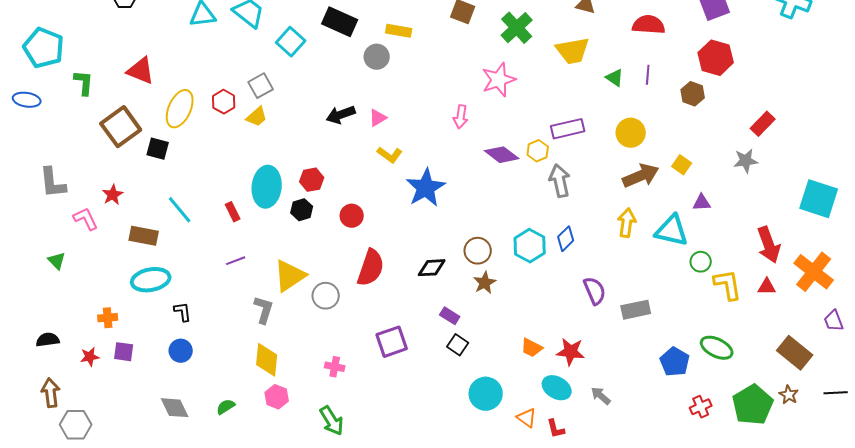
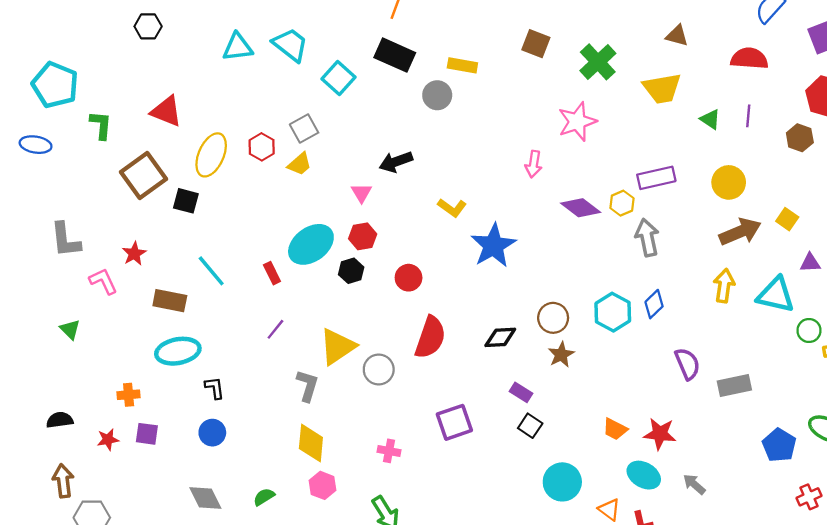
pink triangle: (378, 118) -> (361, 193), moved, turned -30
cyan ellipse: (267, 187) -> (311, 244), turned 48
purple line: (236, 261) -> (275, 329), turned -30

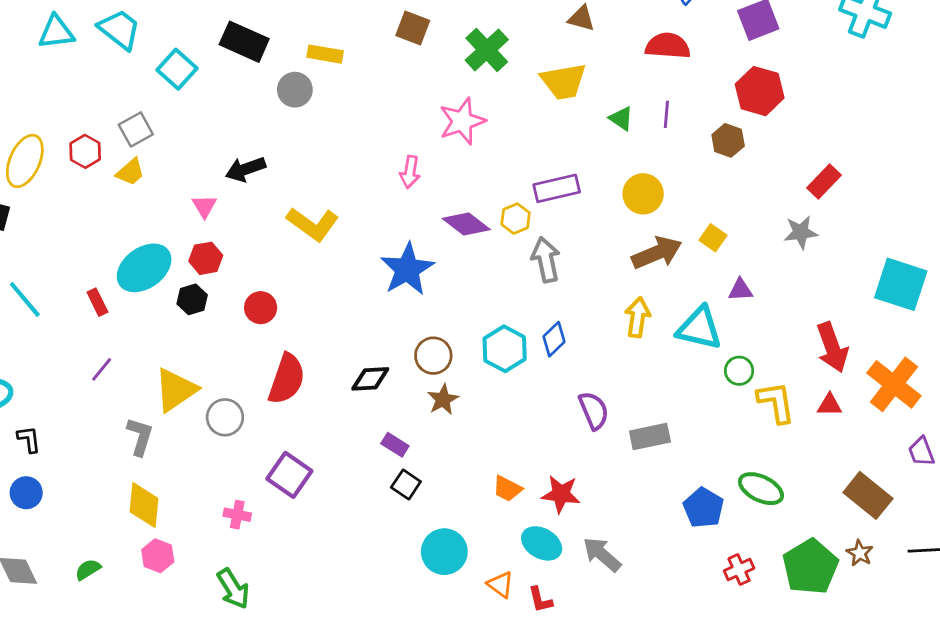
yellow L-shape: (452, 208) -> (313, 224), size x1.5
blue star: (493, 246) -> (407, 269), moved
purple square: (454, 422) -> (289, 475), moved, turned -36
gray arrow: (694, 484) -> (602, 554), size x1.4

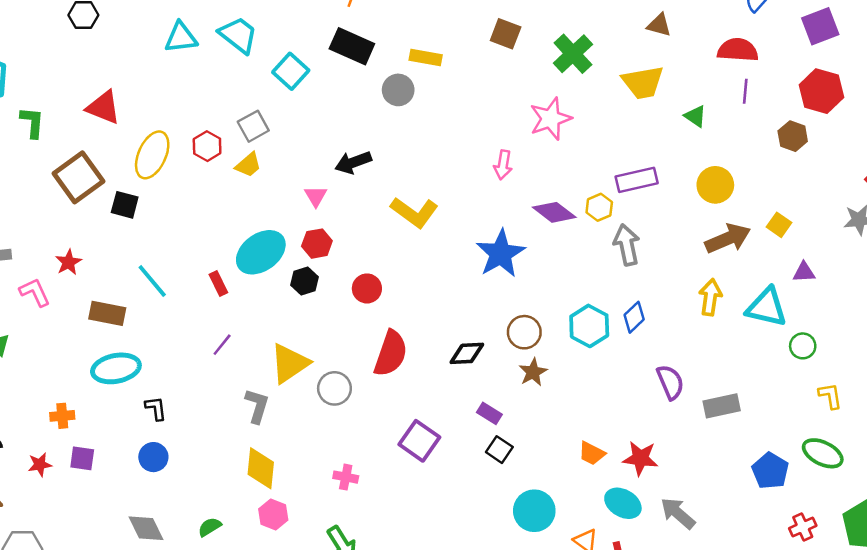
purple line: (666, 114) -> (745, 91), moved
yellow L-shape: (776, 402) -> (830, 396), moved, size x0.7
purple square: (289, 475) -> (419, 441), moved

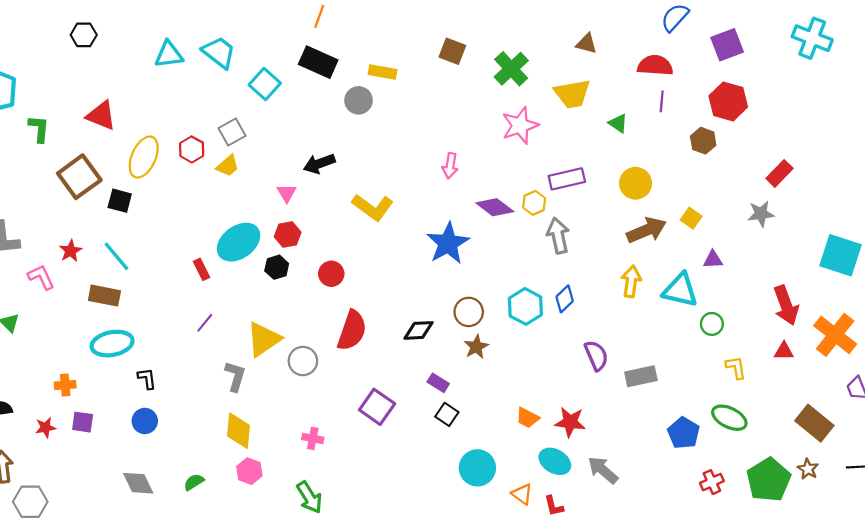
pink star: (550, 119) -> (520, 125), moved
cyan line: (152, 281) -> (116, 256), moved

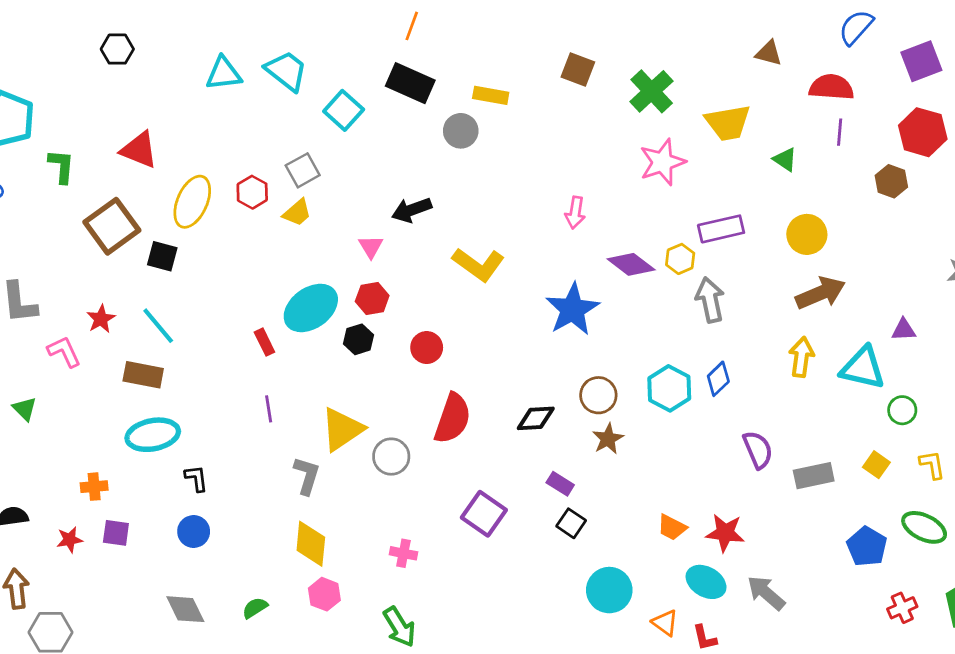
brown triangle: (586, 44) -> (769, 53), moved
yellow square: (691, 218) -> (876, 465), moved
purple line: (205, 323) -> (269, 409), turned -48

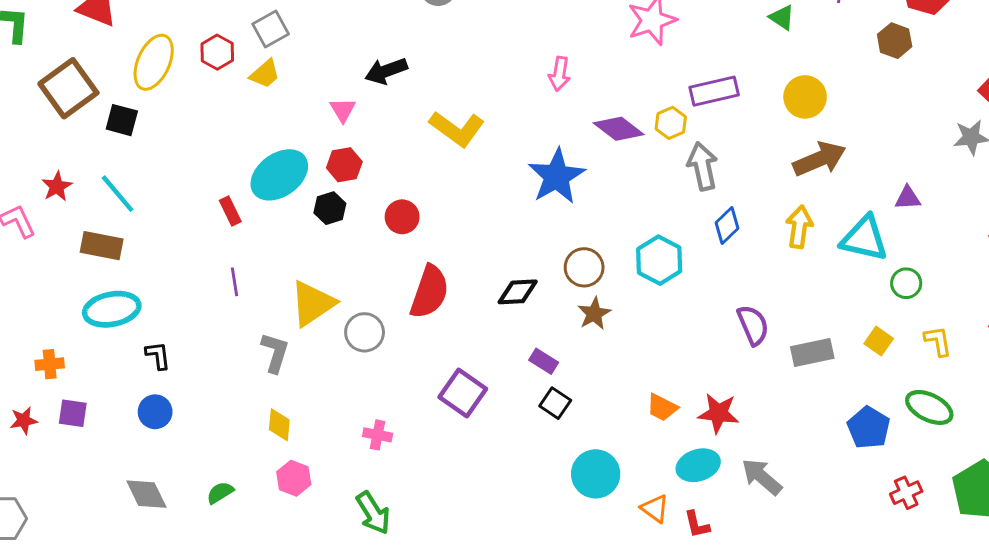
blue diamond: (718, 379) -> (727, 225), moved
yellow diamond: (311, 544) -> (279, 425), size x0.7
cyan ellipse: (706, 582) -> (698, 465), turned -48

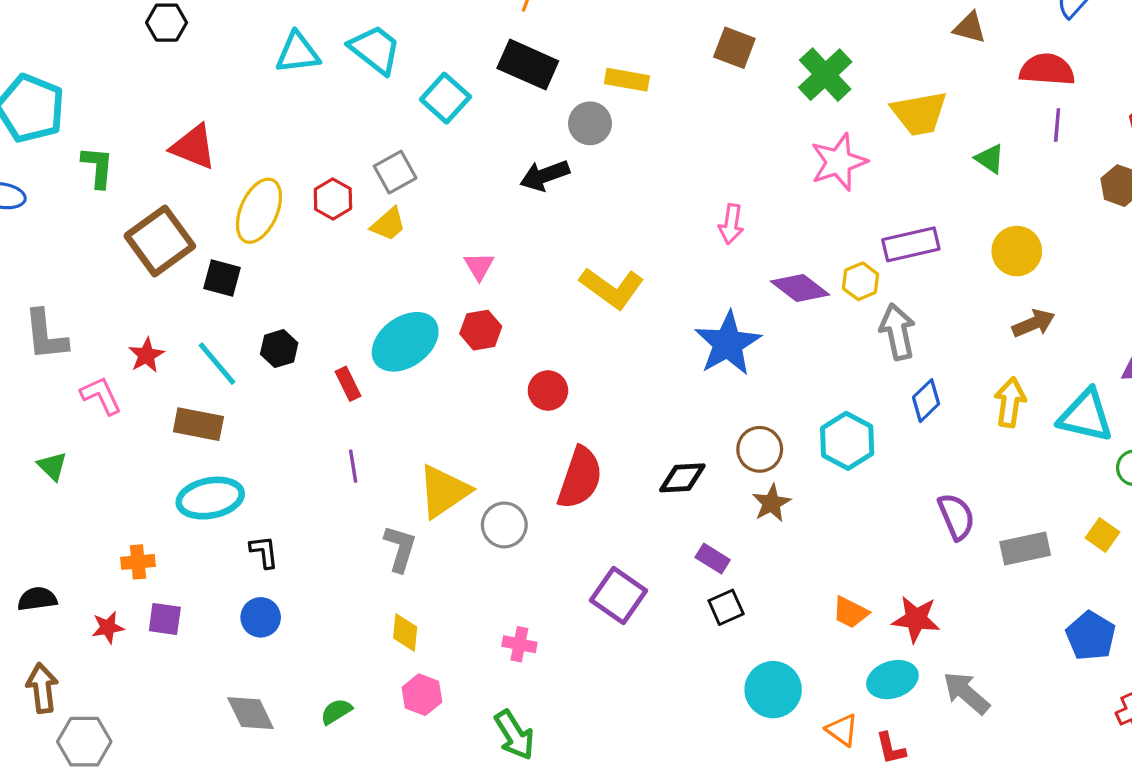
black arrow: (386, 71) -> (545, 175), moved
brown arrow: (820, 159) -> (1034, 323), size x0.7
black hexagon: (330, 208) -> (279, 349), moved
black square: (555, 403) -> (726, 607), turned 32

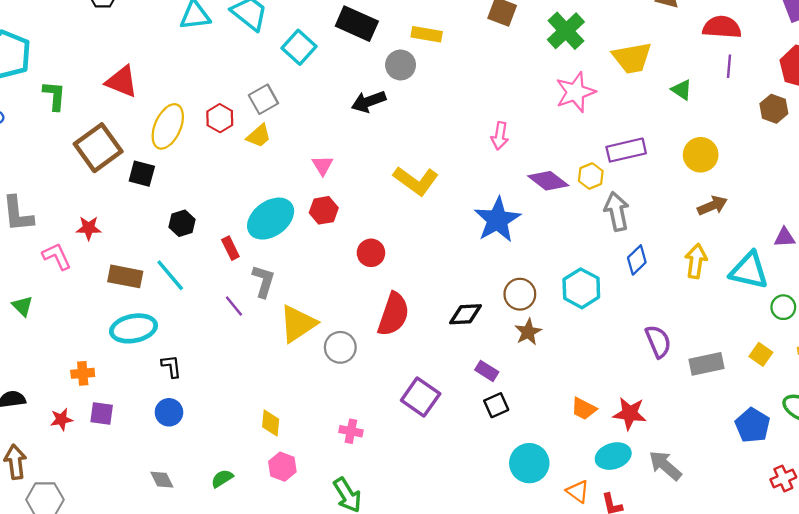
red star: (146, 355) -> (89, 228), turned 30
cyan line: (217, 364) -> (170, 275), moved
purple line: (353, 466) -> (234, 306), turned -30
gray L-shape: (400, 548) -> (263, 281), moved
gray diamond: (251, 713) -> (162, 480), size x0.7

